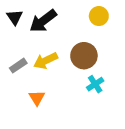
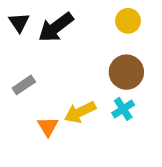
brown circle: (84, 56) -> (126, 72), moved
yellow arrow: (46, 61) -> (80, 112), moved

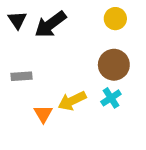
gray rectangle: (24, 85) -> (22, 76), turned 30

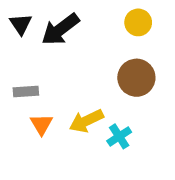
cyan cross: (111, 98) -> (119, 136), moved
orange triangle: (43, 114) -> (41, 124), moved

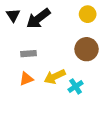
gray rectangle: (26, 92) -> (28, 54), moved
orange triangle: (41, 124) -> (26, 79), turned 40

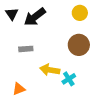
yellow arrow: (55, 77) -> (50, 70), turned 36
orange triangle: (26, 79) -> (19, 89), moved

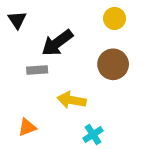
black arrow: (35, 17) -> (57, 43), moved
cyan cross: (69, 79) -> (93, 135), moved

